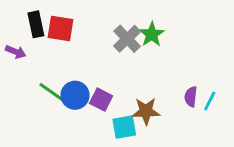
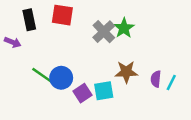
red square: (61, 29) -> (62, 15), moved
purple square: (101, 100) -> (82, 93), moved, turned 30
brown star: (146, 111) -> (126, 72), moved
cyan square: (124, 127) -> (104, 91), moved

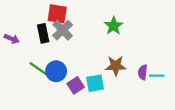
black rectangle: (29, 20) -> (43, 33), moved
gray cross: (104, 32) -> (63, 30), moved
cyan line: (171, 82) -> (157, 76), turned 64

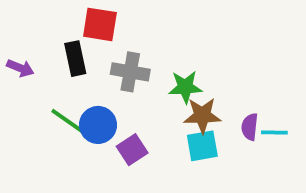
green star: (113, 26) -> (185, 87), moved, turned 30
gray cross: (63, 30) -> (130, 72), moved, turned -36
cyan square: (95, 83) -> (202, 146), moved

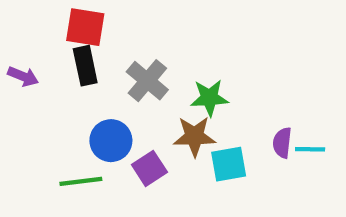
red square: (100, 24) -> (85, 27), moved
gray cross: (130, 72) -> (147, 81), turned 30
brown star: (202, 115) -> (194, 136), moved
green line: (68, 121) -> (81, 181), moved, turned -42

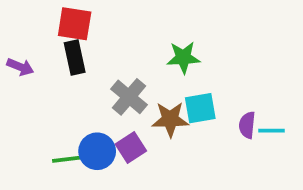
gray cross: (147, 81) -> (129, 97), moved
green star: (209, 98) -> (183, 57), moved
blue circle: (111, 141) -> (97, 151), moved
cyan square: (229, 164) -> (200, 108), moved

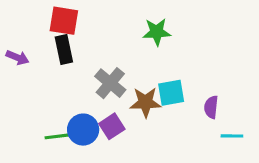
green star: (183, 57) -> (157, 32), moved
cyan line: (272, 131) -> (232, 136), moved

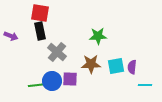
green star: (157, 32) -> (98, 36), moved
gray cross: (110, 83) -> (57, 52), moved
cyan square: (171, 93) -> (116, 66), moved
purple square: (112, 126) -> (70, 79), turned 35

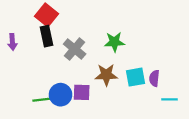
red square: (40, 13) -> (46, 15), turned 30
purple arrow: (11, 36) -> (12, 42), turned 64
gray cross: (57, 52) -> (75, 49), moved

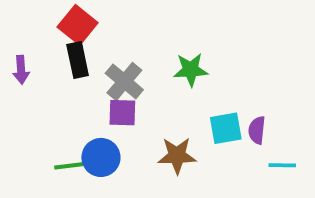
brown star: (106, 75) -> (177, 156), moved
purple square: (82, 92) -> (122, 113), moved

